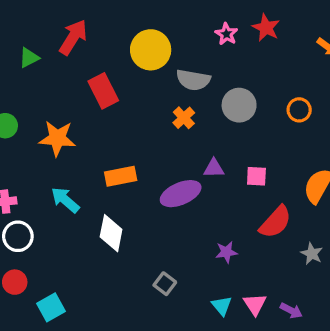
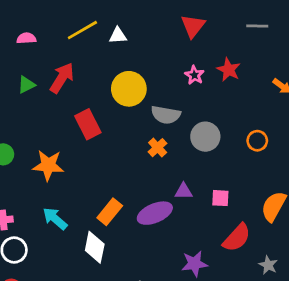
green triangle: (29, 58) -> (26, 85), moved
orange rectangle: (121, 176) -> (110, 212), moved, turned -40
purple star: (226, 252) -> (194, 264), size x1.4

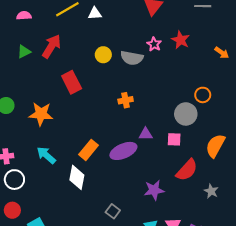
yellow circle: (129, 89) -> (103, 55), size x0.6
gray semicircle: (166, 115) -> (132, 58), moved
gray circle: (205, 137) -> (186, 114), moved
orange cross: (158, 148) -> (126, 100), turned 32

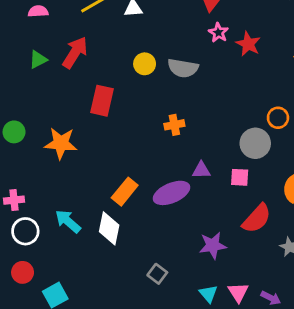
pink star: (154, 44) -> (218, 33), moved
red rectangle: (72, 82) -> (102, 101), turned 40
cyan arrow: (46, 155) -> (68, 221), moved

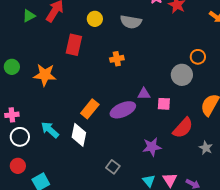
yellow circle: (145, 64) -> (95, 19), moved
orange cross: (174, 125) -> (117, 59), moved
pink square: (240, 177) -> (164, 104), moved

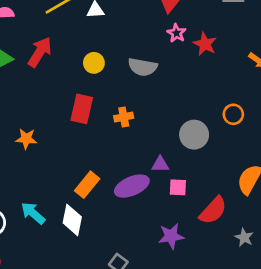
red rectangle: (74, 45) -> (82, 109), moved
orange star: (45, 75) -> (26, 139), size x0.7
gray circle: (182, 75) -> (194, 135), moved
pink square: (164, 104) -> (178, 187), moved

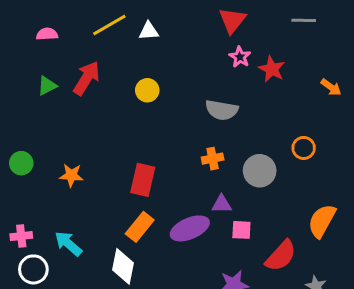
gray semicircle: (143, 67) -> (222, 110), moved
red rectangle: (82, 109) -> (143, 180), moved
orange cross: (124, 117) -> (213, 159), moved
cyan arrow: (33, 213) -> (68, 244), moved

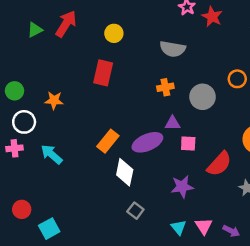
red rectangle: (143, 180) -> (103, 73), moved
white diamond: (123, 266) -> (125, 172), moved
white circle: (33, 269) -> (24, 122), moved

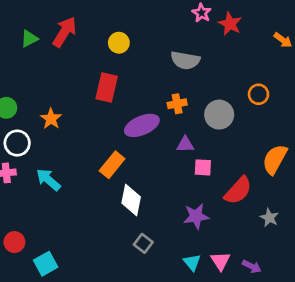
orange star: (54, 100) -> (51, 119), turned 30
purple ellipse: (147, 142) -> (142, 125), moved

